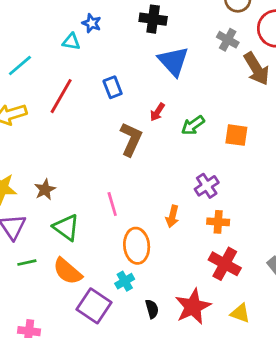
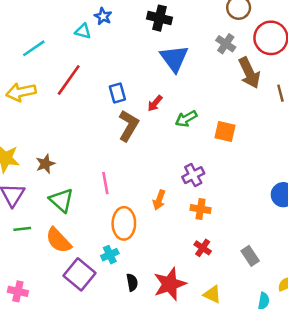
blue rectangle: (113, 87) -> (117, 93), moved
red cross: (225, 264) -> (203, 248), size x0.6

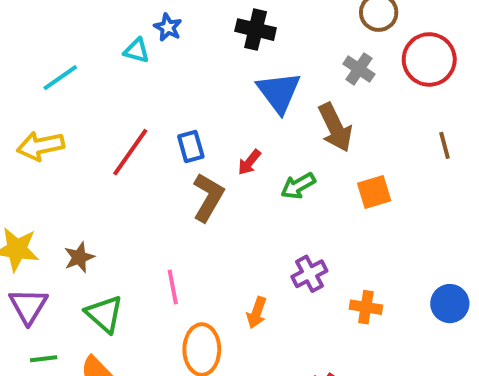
brown arrow: (249, 73) -> (335, 127), moved
red line: (69, 80) -> (130, 152), moved
orange square: (225, 131) -> (374, 192), moved, turned -30
orange cross: (200, 209) -> (366, 307), moved

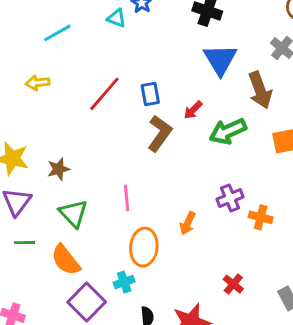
yellow arrow: (41, 146) -> (38, 83), size x0.7
green arrow: (298, 186) -> (228, 131), size x1.4
orange cross: (366, 307) -> (261, 217), moved

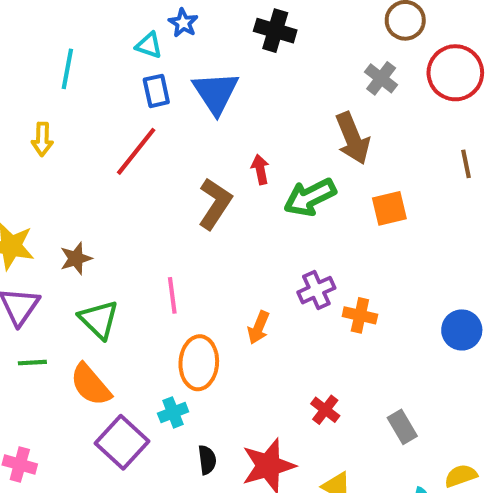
cyan line: (57, 33) -> (67, 69), turned -48
blue triangle: (220, 60) -> (216, 93), moved
yellow arrow: (38, 83) -> (42, 139), turned -80
blue rectangle: (150, 94) -> (156, 91), moved
red arrow: (193, 110) -> (260, 169), turned 126

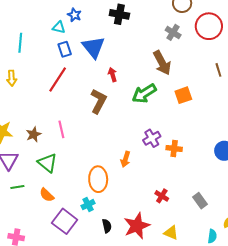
red arrow: (260, 169) -> (113, 75), moved
pink line: (172, 295) -> (61, 129), moved
orange semicircle: (91, 385) -> (47, 195), size x0.7

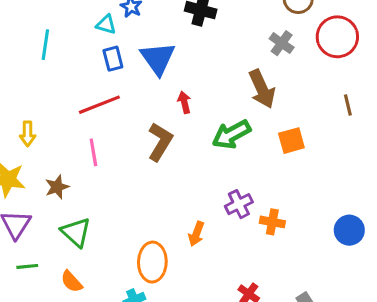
yellow arrow: (12, 78) -> (28, 134), moved
red line: (58, 80) -> (99, 105), turned 32
pink line: (61, 129) -> (93, 152), moved

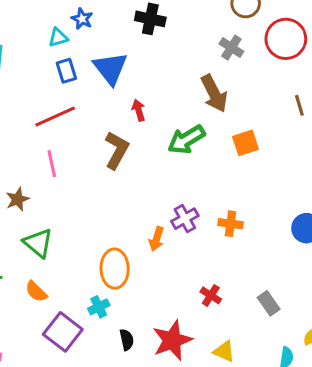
cyan triangle: (106, 25) -> (58, 38), turned -30
purple cross: (239, 204) -> (185, 219), moved

